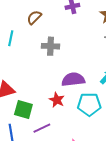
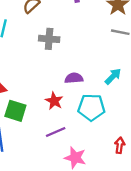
purple semicircle: (73, 80) -> (74, 78), size x0.7
purple line: (42, 128) -> (56, 132), moved

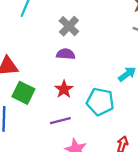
gray cross: (49, 39) -> (69, 26), turned 30
purple semicircle: (74, 78) -> (66, 54), moved

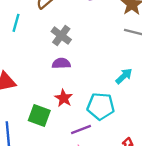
green square: (23, 93) -> (39, 116), moved
purple line: (60, 121) -> (81, 129), moved

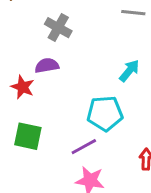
gray cross: (61, 36) -> (58, 28), moved
red star: (64, 98) -> (23, 87), moved

